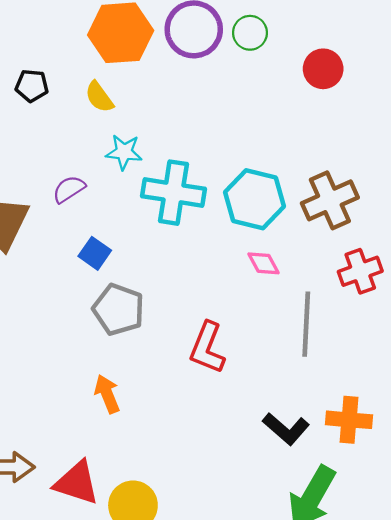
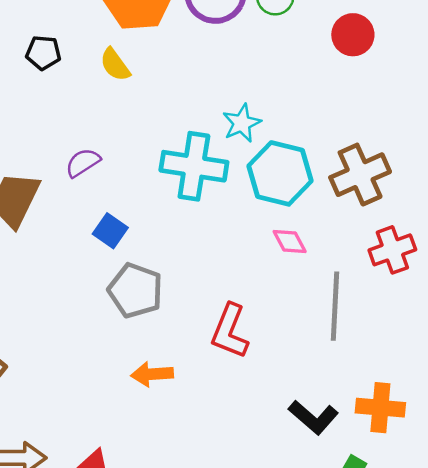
cyan star: (124, 152) -> (242, 123), moved, turned -30
orange arrow: (107, 394) -> (152, 374), moved, turned -72

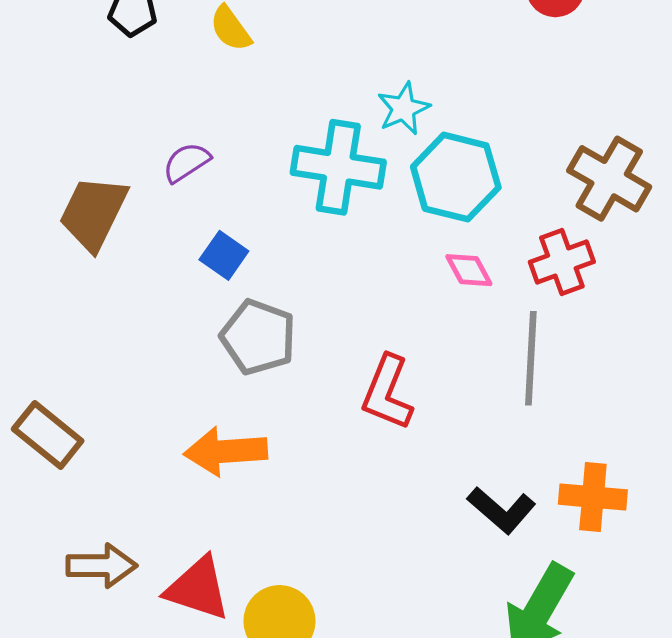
brown cross: (360, 175) -> (609, 179), moved, turned -36
red cross: (392, 250) -> (562, 262), moved
orange arrow: (152, 374) -> (226, 451), moved, size x1.4

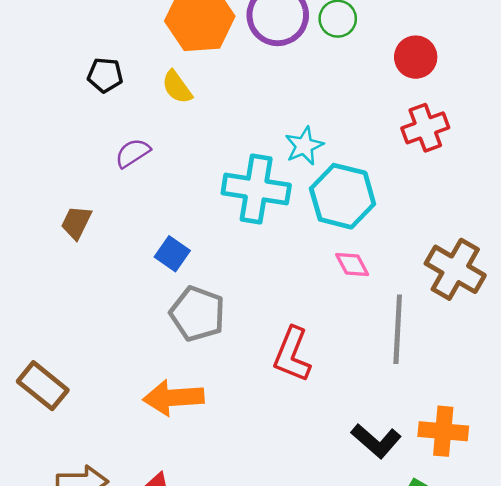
purple semicircle: (186, 162) -> (133, 153), moved
brown cross: (609, 179) -> (455, 269), moved
brown trapezoid: (93, 213) -> (76, 223), size x0.6
red cross: (562, 262) -> (425, 128), moved

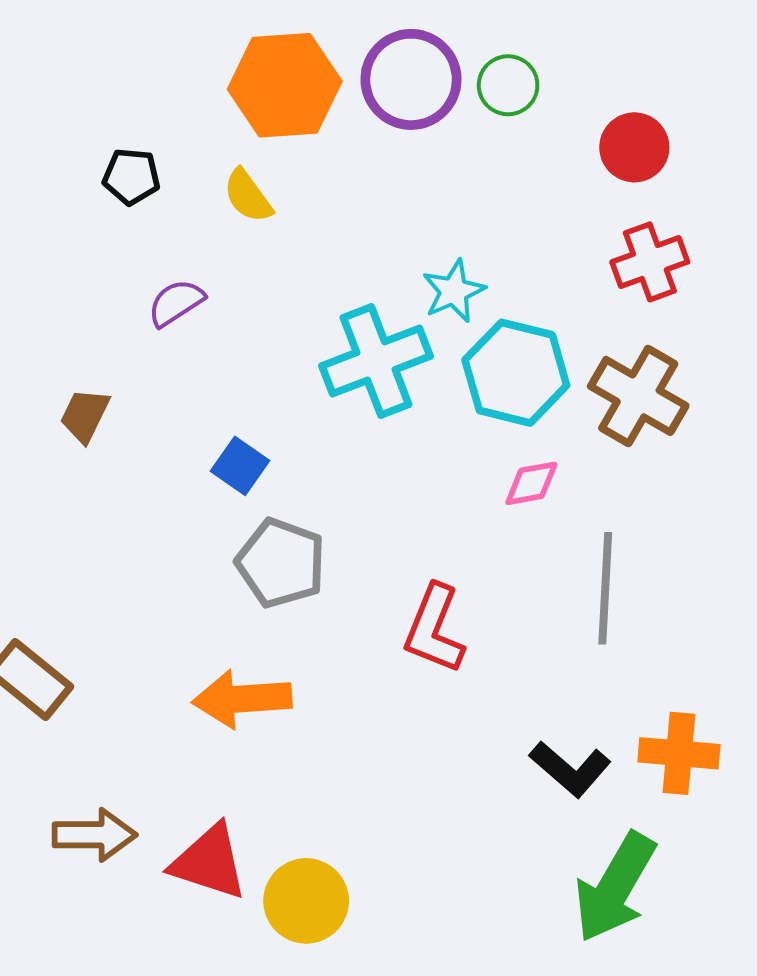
cyan cross: (256, 189) -> (376, 361), turned -30
pink diamond: (352, 265) -> (531, 483), turned -72
brown cross: (455, 269) -> (638, 396), moved

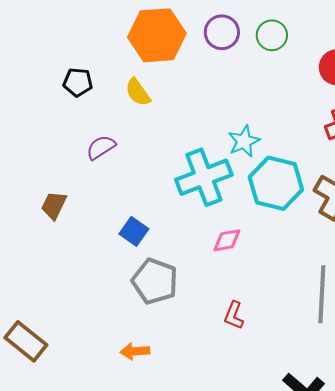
purple circle: (411, 79) -> (222, 32), size x0.7
pink diamond: (531, 483) -> (227, 240), moved
red L-shape: (434, 629) -> (234, 315), size x0.6
orange arrow: (242, 699) -> (135, 351), size x0.6

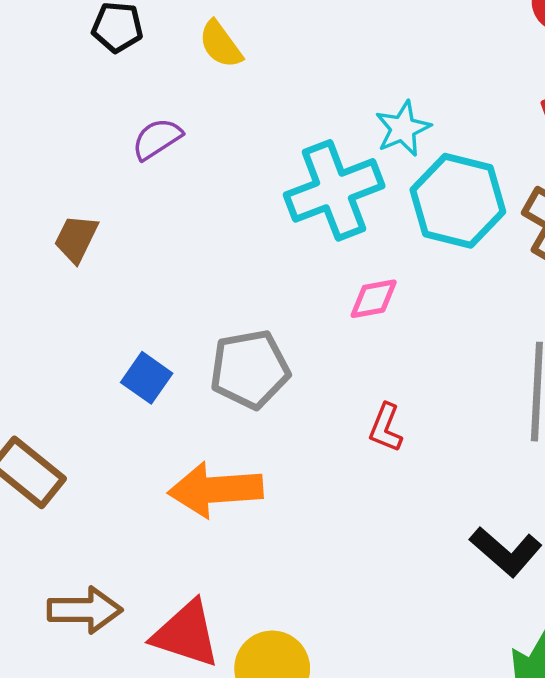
blue square: (134, 231) -> (147, 378), moved
gray pentagon: (155, 281) -> (250, 369), turned -30
orange arrow: (135, 351) -> (215, 490), size x1.8

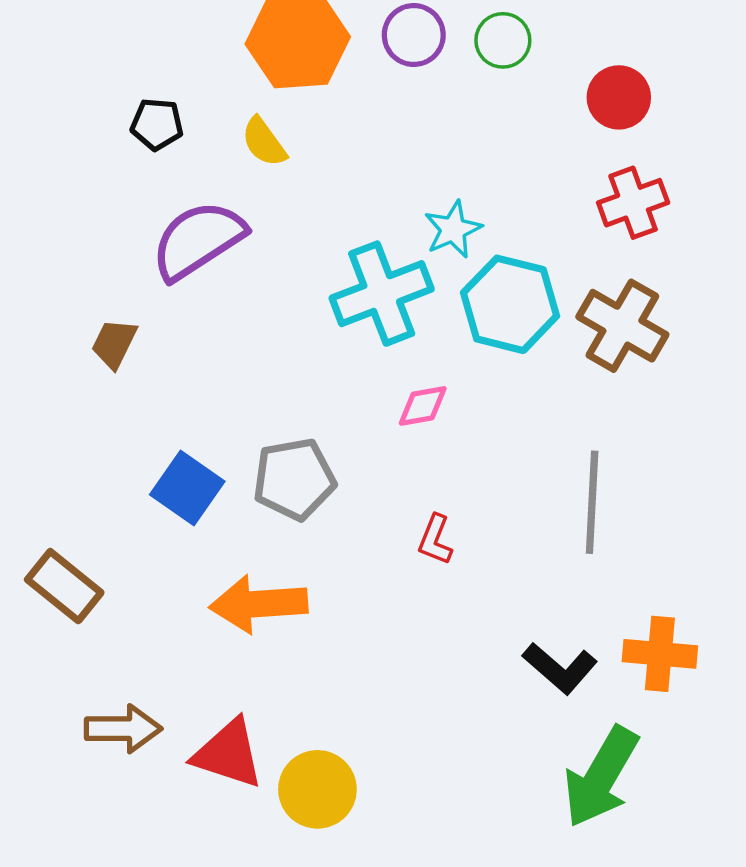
purple semicircle: (157, 139) -> (198, 240), size x1.8
blue square: (147, 378) -> (187, 488), size x1.4

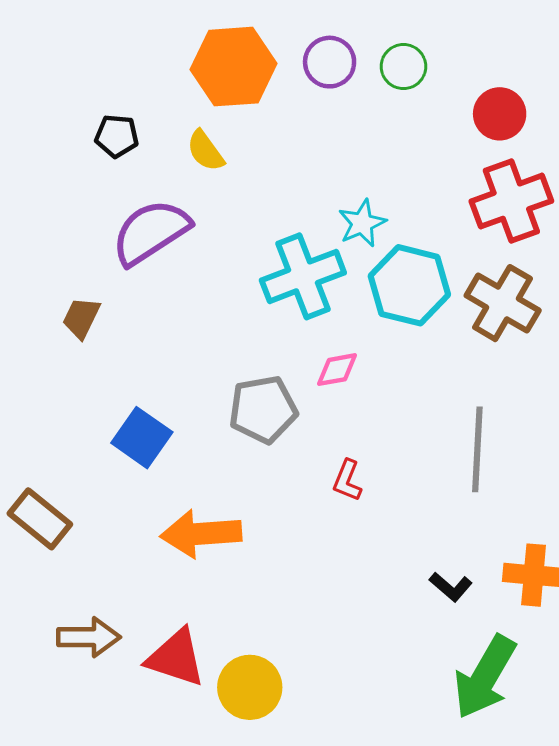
red cross: (633, 203) -> (511, 201), size x1.4
gray pentagon: (294, 479) -> (263, 409), moved
black L-shape: (560, 668) -> (451, 587), size x0.7

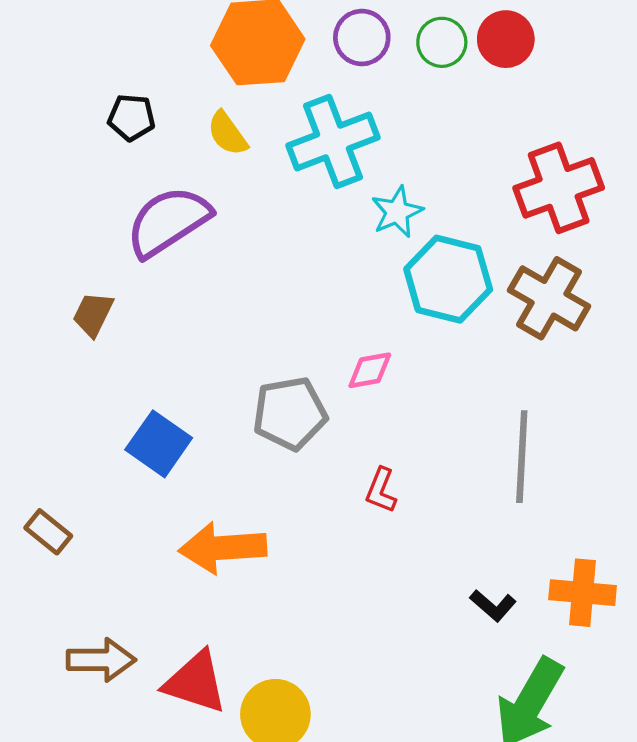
red circle: (500, 114) -> (506, 39), moved
cyan cross: (303, 276) -> (333, 141), moved
brown rectangle: (40, 519) -> (48, 532), size x0.7

